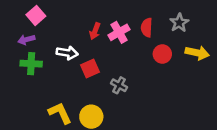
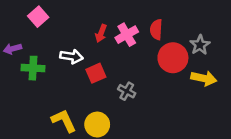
gray star: (179, 23) -> (200, 45), moved
purple arrow: (26, 40) -> (12, 49), moved
yellow arrow: (197, 53) -> (204, 78), moved
red circle: (162, 54) -> (173, 58), size x1.5

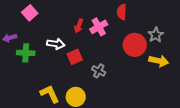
red semicircle: (156, 30) -> (122, 12), moved

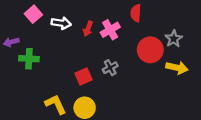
white arrow: (56, 44) -> (61, 23), moved
red square: (75, 57) -> (83, 77), moved
gray cross: (99, 71) -> (110, 68), moved, turned 32

